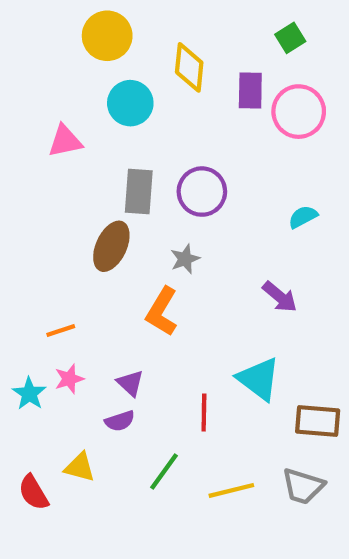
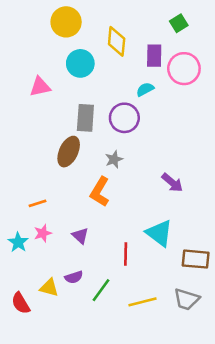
cyan semicircle: (303, 217) -> (145, 89), moved
purple semicircle: (120, 421) -> (74, 277), moved

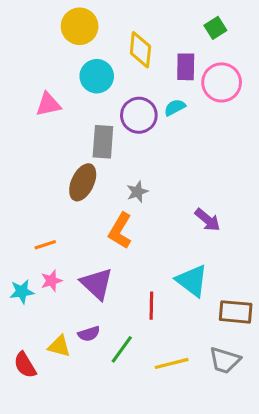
purple circle: (124, 118) -> (139, 115), moved
purple triangle: (80, 236) -> (97, 284), size x1.6
cyan star: (18, 242) -> (22, 292), turned 30

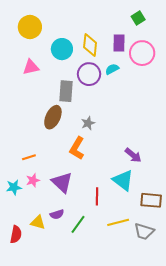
yellow circle: (80, 26) -> (30, 27), moved
yellow diamond: (140, 50) -> (90, 45), moved
purple arrow: (208, 220) -> (133, 155), moved
yellow line: (172, 363) -> (118, 222), moved
red semicircle: (25, 365) -> (16, 234), turned -138

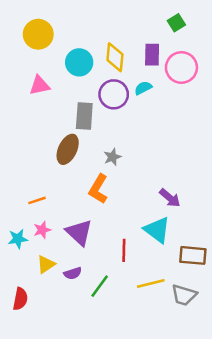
yellow triangle: (38, 222) -> (46, 264), moved, turned -49

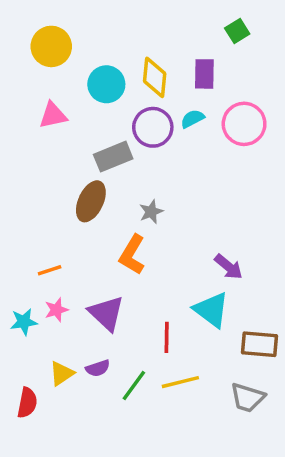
pink circle: (181, 67) -> (244, 124), moved
gray rectangle: (84, 116) -> (113, 157), turned 64
yellow triangle: (46, 264) -> (62, 373), moved
yellow line: (151, 284) -> (180, 382), moved

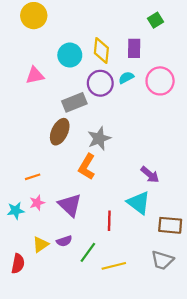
yellow circle: (51, 46) -> (34, 16), moved
gray star: (151, 212) -> (99, 138), size x1.5
yellow line: (180, 382) -> (114, 266), moved

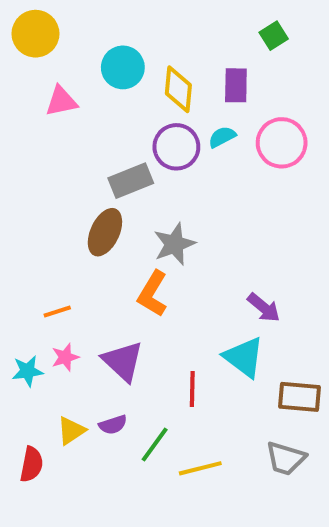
yellow circle: (34, 16) -> (35, 34), moved
cyan circle: (70, 55) -> (123, 67), moved
pink triangle: (35, 75) -> (61, 101), moved

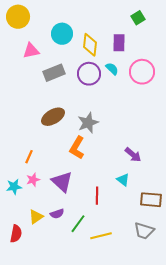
cyan semicircle: (222, 137) -> (112, 69), turned 72
gray rectangle: (131, 181) -> (54, 73), moved
brown ellipse: (105, 232) -> (53, 117), turned 35
orange line: (57, 312) -> (29, 157), turned -48
cyan triangle: (244, 357) -> (123, 180), size x0.6

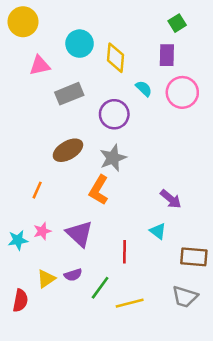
purple rectangle: (119, 43) -> (167, 55), moved
purple circle: (89, 74) -> (114, 114), moved
orange line: (29, 157) -> (37, 190), moved

